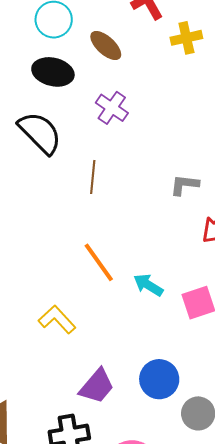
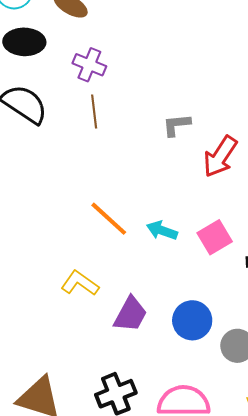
brown line: (93, 177) -> (94, 112), moved
purple trapezoid: (97, 386) -> (131, 314), moved

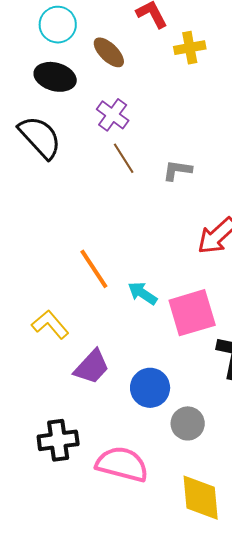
brown line: (94, 112) -> (124, 158), moved, turned -40
gray L-shape: (176, 125) -> (177, 170), moved
pink square: (215, 237) -> (192, 313), size x1.4

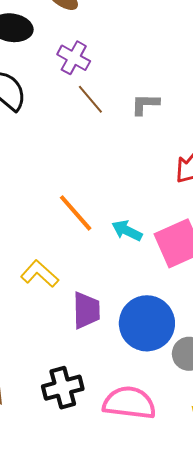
purple trapezoid: (92, 367) -> (86, 310), turned -36
blue circle: (150, 388) -> (147, 323), size x1.4

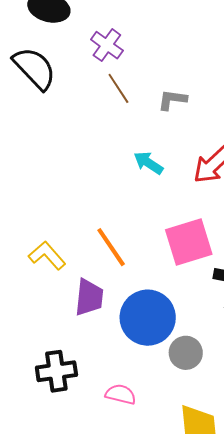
orange line: (76, 213) -> (111, 247), moved
cyan arrow: (127, 231) -> (148, 163), moved
pink semicircle: (129, 403) -> (121, 394), size x0.6

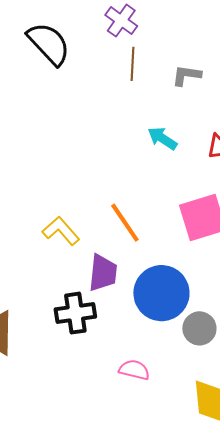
brown line: (118, 88) -> (133, 64), turned 36
black cross: (56, 371) -> (75, 313), moved

